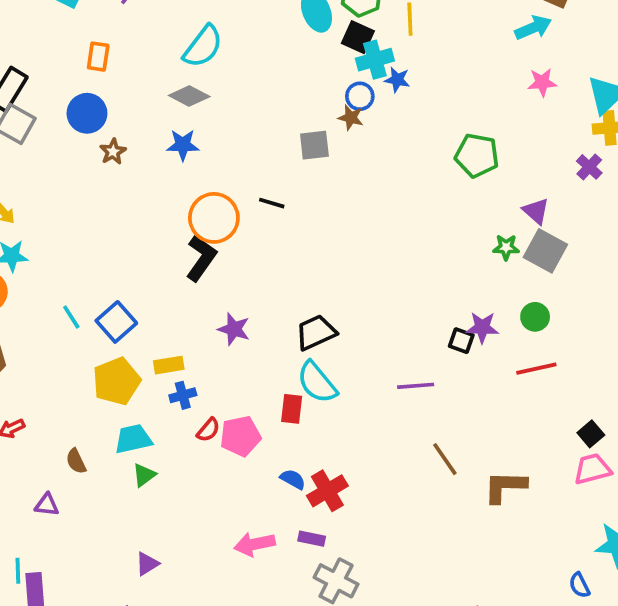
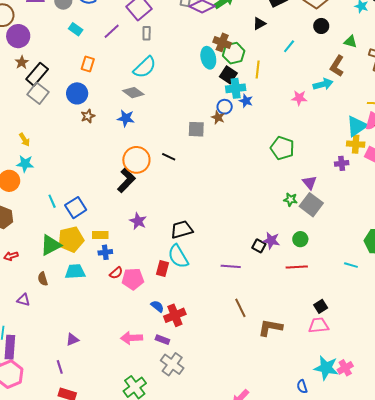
pink star: (542, 82) -> (299, 98), moved
purple cross: (589, 167) -> (342, 163), turned 32
green triangle: (144, 475) -> (51, 245), moved, size x1.6

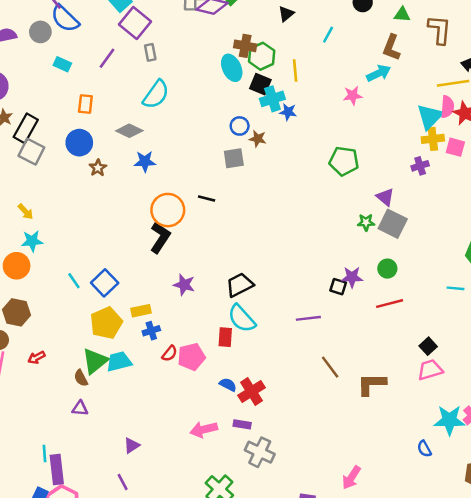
gray diamond: (133, 93) -> (129, 131), moved
blue circle: (225, 107) -> (240, 126), moved
green triangle: (51, 245) -> (95, 361), moved
purple triangle: (23, 300) -> (80, 408), moved

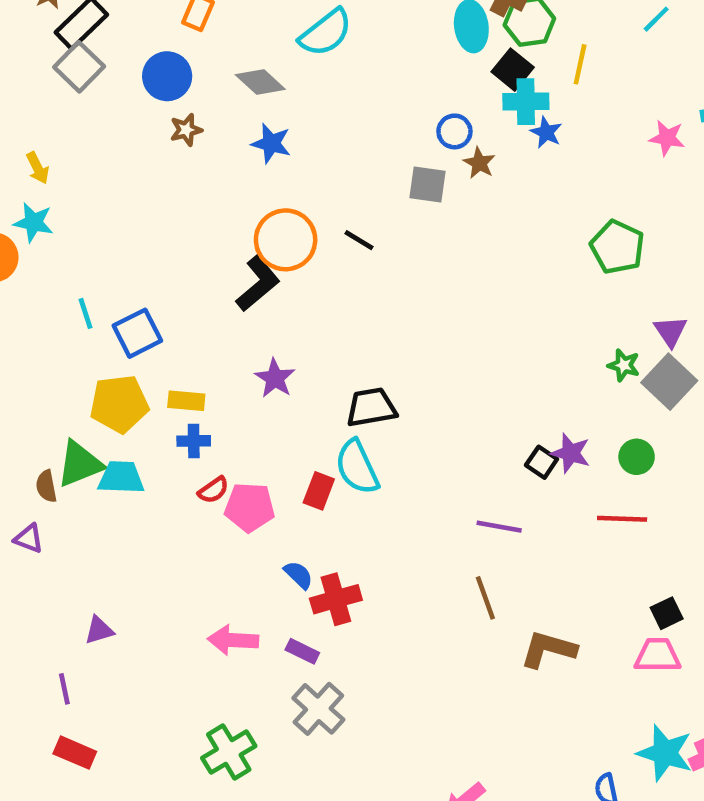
purple line: (308, 318) -> (499, 527), moved

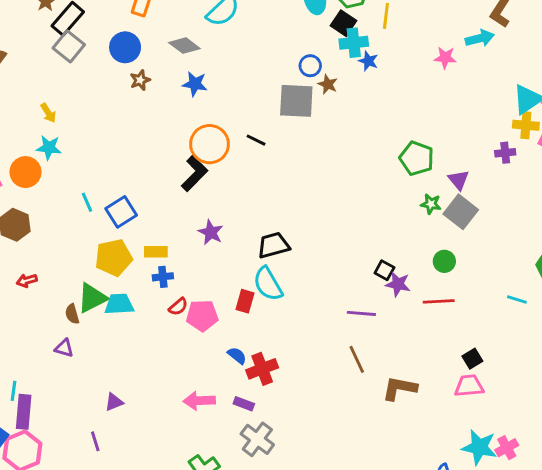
gray square: (428, 185) -> (296, 101), size x1.5
green pentagon: (617, 247) -> (417, 158), moved
purple star: (571, 453) -> (398, 284), moved

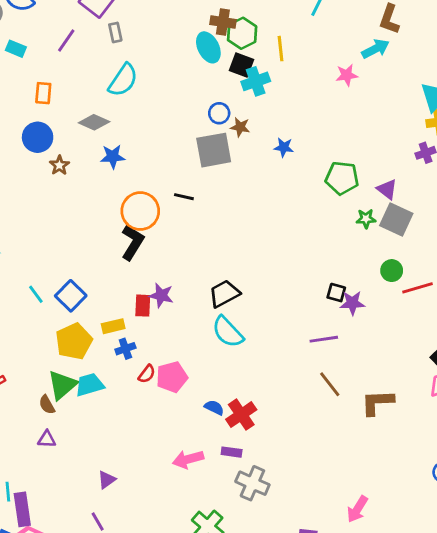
blue star: (368, 61) -> (284, 147), moved
red rectangle: (245, 301) -> (143, 306), moved
red line: (439, 301) -> (417, 288), moved

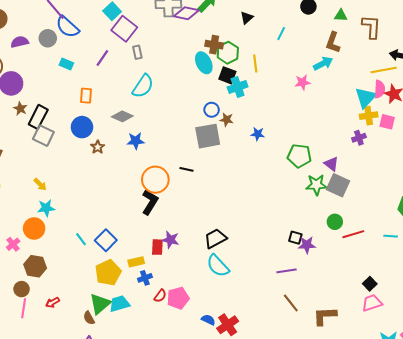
green star: (366, 219) -> (316, 185), size x1.5

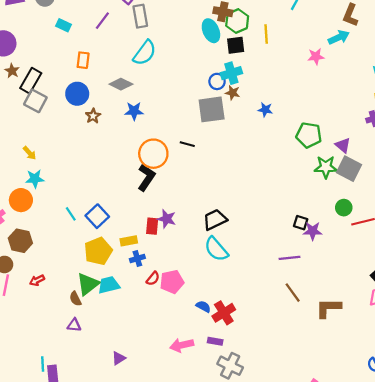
gray rectangle: (137, 52) -> (140, 16), size x1.5
black square: (227, 75) -> (236, 45), turned -30
cyan cross: (238, 87) -> (231, 73), moved

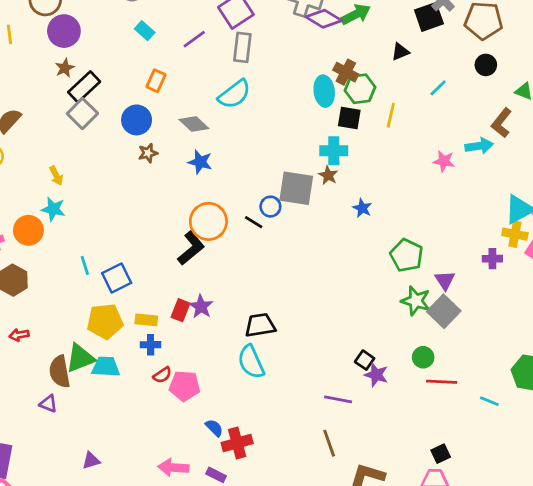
blue circle: (217, 81) -> (270, 207), moved
brown semicircle: (75, 299) -> (60, 372), size x1.6

